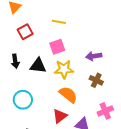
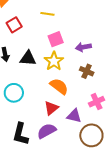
pink square: (57, 47) -> (56, 39), moved
yellow star: (64, 69) -> (54, 61), turned -30

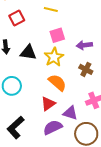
purple semicircle: (47, 131) -> (53, 127), moved
black L-shape: (20, 134) -> (16, 127), turned 30

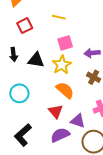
red triangle: (48, 104) -> (56, 111), turned -35

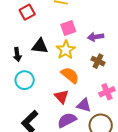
black arrow: (14, 54) -> (17, 55), moved

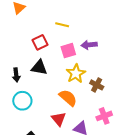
red square: (27, 12) -> (40, 42), moved
purple arrow: (96, 37) -> (89, 45), moved
yellow star: (66, 50) -> (76, 74), moved

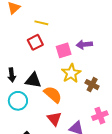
yellow line: (62, 25) -> (41, 23), moved
black triangle: (39, 67) -> (33, 80), moved
orange semicircle: (68, 98) -> (53, 94), moved

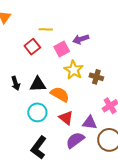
yellow line: (41, 23) -> (46, 29), moved
cyan circle: (18, 101) -> (37, 112), moved

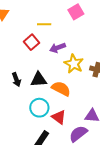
purple arrow: (81, 39) -> (57, 48), moved
pink square: (62, 49) -> (76, 12), moved
red triangle: (66, 118) -> (59, 117), moved

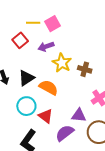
pink square: (76, 12) -> (52, 24), moved
black triangle: (39, 80) -> (26, 78), turned -30

